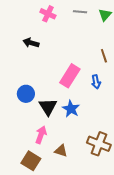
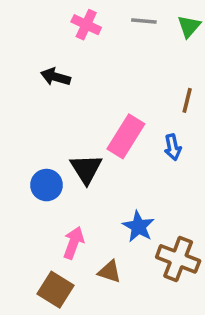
brown line: (104, 56) -> (187, 100), turned 32
blue circle: (26, 94) -> (47, 185), moved
black triangle: (48, 107) -> (86, 169), moved
blue star: (71, 109) -> (138, 226), moved

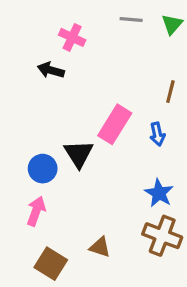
pink cross: (86, 25) -> (72, 37), moved
blue star: (138, 226) -> (159, 193), moved
pink arrow: (74, 243) -> (36, 211), moved

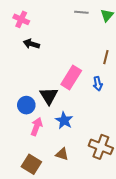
pink cross: (72, 37) -> (21, 19), moved
blue star: (159, 193) -> (64, 120), moved
pink arrow: (36, 211) -> (37, 127), moved

